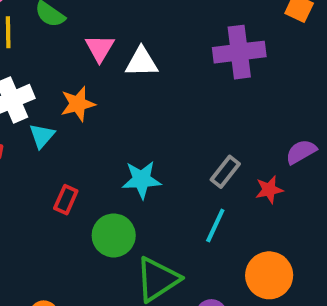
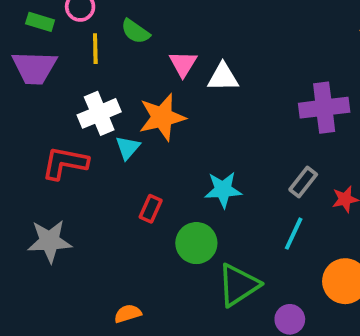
purple cross: (239, 52) -> (324, 108), moved
orange star: (78, 104) -> (162, 117), size x1.4

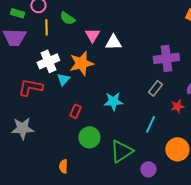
gray rectangle: (303, 182) -> (155, 88), moved
green circle: (196, 243) -> (89, 137), moved
orange semicircle: (128, 314) -> (63, 166), turned -72

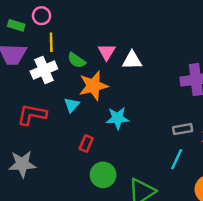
green semicircle: (67, 18) -> (76, 60), moved
white cross: (48, 61) -> (44, 70), moved
gray rectangle: (155, 88) -> (183, 129), moved, turned 42
cyan star: (113, 101) -> (118, 118), moved

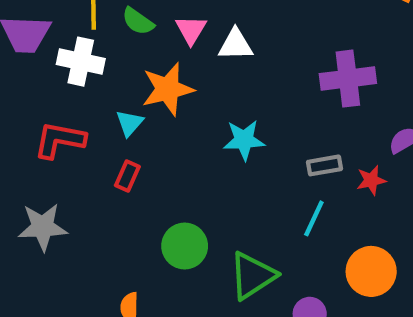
green semicircle: (76, 60) -> (138, 21), moved
white cross: (44, 70) -> (81, 62), turned 35
cyan star: (118, 118) -> (244, 140), moved
red rectangle: (86, 144) -> (127, 176), moved

